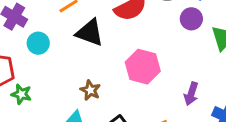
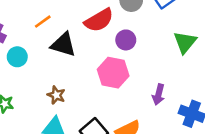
purple circle: (191, 19) -> (126, 40), moved
brown star: (90, 90) -> (56, 95), moved

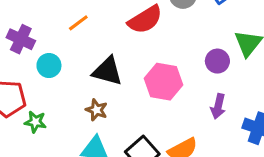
purple circle: (126, 40) -> (217, 61), moved
black triangle: (63, 45) -> (108, 71), moved

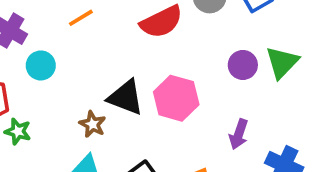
purple circle: (217, 61) -> (243, 65), moved
black triangle: (108, 71) -> (126, 97), moved

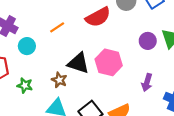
orange line: (81, 18) -> (57, 27), moved
green star: (18, 131) -> (25, 85), moved

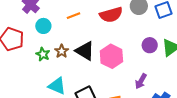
brown star: (59, 80) -> (62, 51), moved
green star: (25, 85) -> (43, 54), moved

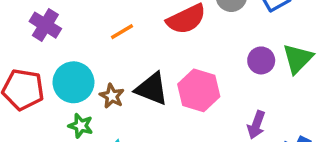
cyan circle: (43, 26) -> (73, 82), moved, size x1.5
green star: (43, 54) -> (81, 126), moved

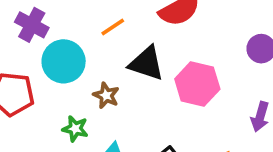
cyan circle: (73, 82) -> (64, 61), moved
black triangle: (152, 89) -> (146, 63), moved

